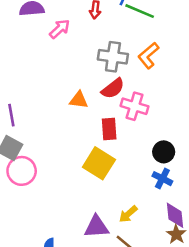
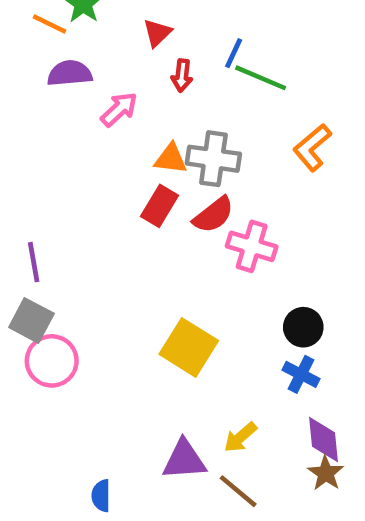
orange L-shape: (148, 55) -> (312, 147), moved
orange triangle: (79, 100) -> (171, 159), moved
red rectangle: (109, 129) -> (159, 206), moved, turned 35

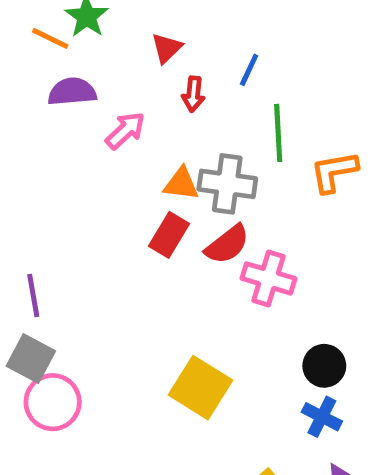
green line: (261, 78) -> (278, 133), moved, turned 64
orange L-shape: (312, 147) -> (334, 172), turned 30

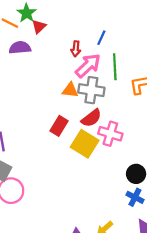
red triangle: (167, 48) -> (39, 26), moved
pink arrow: (125, 131) -> (88, 66), moved, size x1.4
red rectangle: (169, 235) -> (59, 126), moved
yellow square: (201, 388) -> (85, 144), moved

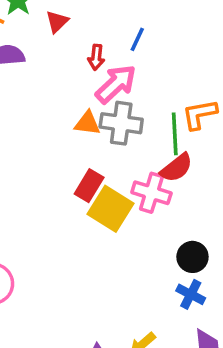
red triangle: (39, 26) -> (57, 22), moved
green line: (115, 67) -> (175, 134), moved
red semicircle: (91, 118) -> (176, 168), moved
red rectangle: (59, 126) -> (89, 186), moved

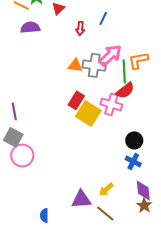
pink arrow: (116, 84) -> (110, 55), moved

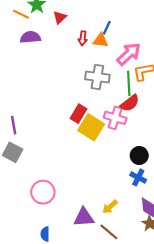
pink arrow: (110, 55) -> (129, 54), moved
orange triangle: (75, 65) -> (101, 40), moved
pink circle: (22, 155) -> (43, 192), moved

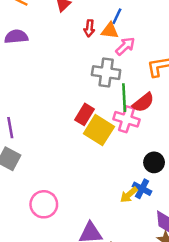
purple semicircle: (30, 37) -> (16, 37), moved
pink arrow: (129, 54) -> (125, 46), moved, size x0.7
green line: (129, 83) -> (124, 98), moved
blue cross: (138, 177) -> (142, 189), moved
yellow arrow: (110, 207) -> (129, 195), moved

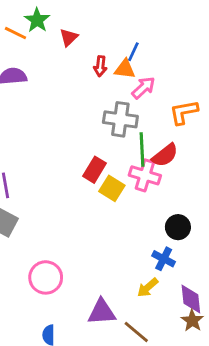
yellow square: (99, 130) -> (112, 188), size x0.7
yellow arrow: (129, 195) -> (148, 288), moved

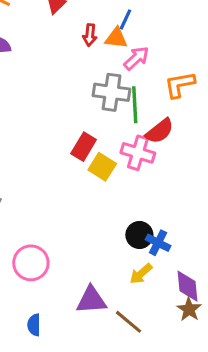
green line: (142, 150) -> (135, 105), moved
black circle: (178, 227) -> (139, 235), moved

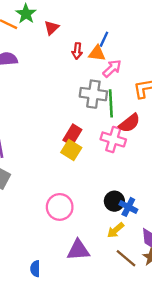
yellow square: (102, 167) -> (71, 150), moved
pink circle: (31, 263) -> (60, 207), moved
brown line: (129, 322) -> (126, 258), moved

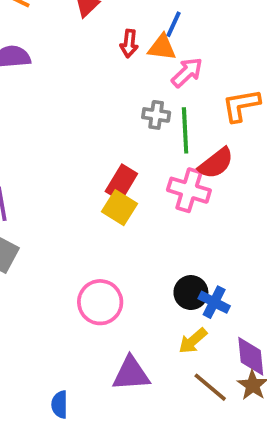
gray cross: (93, 94) -> (156, 115), size x0.6

